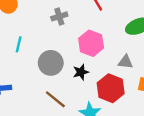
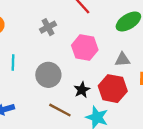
black star: (81, 72) -> (82, 90), moved

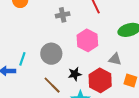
cyan line: (13, 62) -> (22, 59), moved

